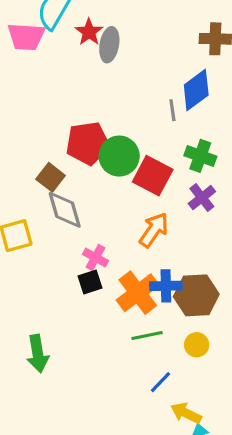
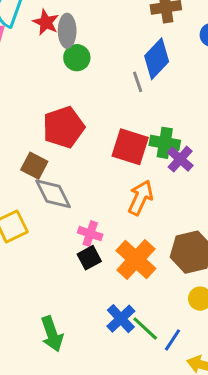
green circle: (119, 156) -> (77, 58), moved, size x0.7
green cross: (200, 156) -> (165, 143), moved
blue cross: (166, 286) -> (121, 319), moved, turned -32
green line: (147, 336) -> (145, 329), moved, turned 64

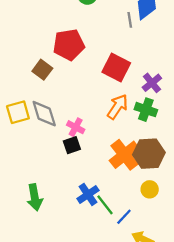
green cross: (165, 143) -> (146, 110), moved
gray diamond: (53, 194) -> (44, 114), moved
orange cross: (136, 260) -> (125, 155), moved

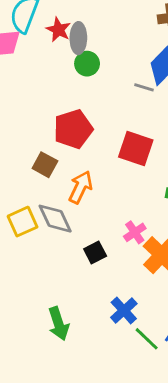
gray line: (130, 20) -> (144, 87), turned -56
orange arrow: (118, 107) -> (81, 187), moved
pink cross: (76, 127) -> (135, 232), moved, turned 36
green line: (105, 205) -> (147, 339), moved

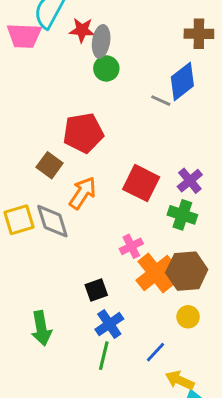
red star: (58, 30) -> (82, 30), turned -30
red square: (136, 149) -> (141, 183), moved
black square: (95, 252) -> (96, 290), moved
green line: (147, 339) -> (104, 356), moved, turned 52

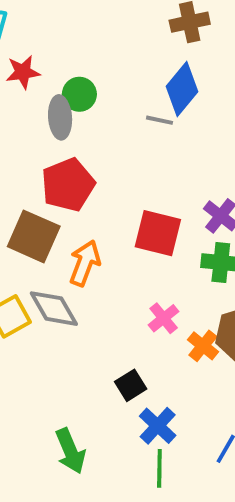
red star: (82, 30) -> (23, 72), moved
gray ellipse: (101, 41) -> (60, 117), moved
brown square: (50, 165) -> (34, 236), size x1.5
orange cross: (156, 273) -> (203, 346), size x0.6

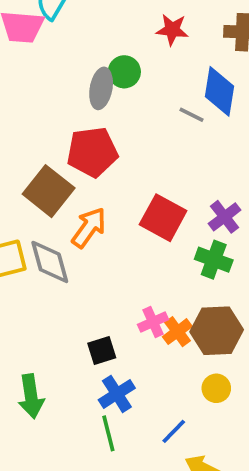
red star: (23, 72) -> (172, 30), moved
blue diamond: (182, 89) -> (219, 91), turned -45
pink cross: (164, 318) -> (153, 322), moved
green line: (159, 468) -> (108, 433), turned -30

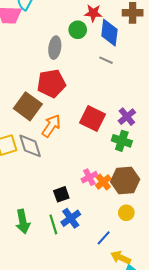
green circle: (124, 72) -> (78, 30), moved
blue diamond: (219, 91) -> (109, 33), moved
green line: (108, 433) -> (53, 224), moved

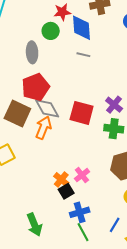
gray diamond: (30, 146) -> (47, 108), moved
pink cross: (89, 177) -> (82, 175), moved
orange cross: (103, 182) -> (61, 180), moved
blue cross: (71, 218) -> (80, 212), turned 30
green line: (53, 224) -> (83, 232), moved

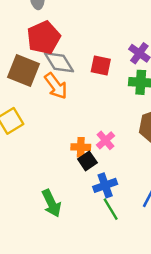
red square: (82, 113) -> (101, 65), size x0.7
orange arrow: (43, 128) -> (56, 86), turned 125
orange cross: (61, 180) -> (81, 147), turned -35

